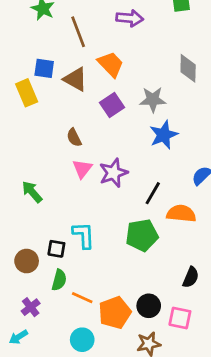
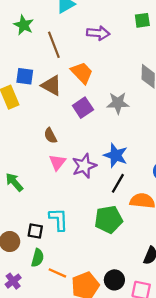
blue star: (164, 135) -> (116, 155), moved, turned -30

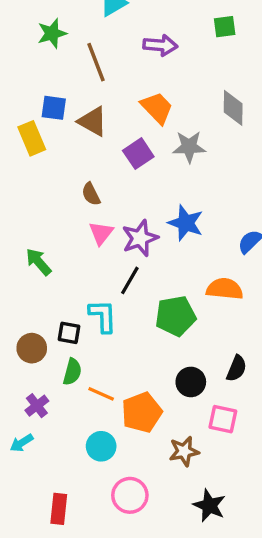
green star: (24, 25) -> (52, 33), turned 30
orange trapezoid: (82, 73) -> (157, 108), moved
black line: (118, 183) -> (130, 280), moved
black circle: (114, 280) -> (191, 382), moved

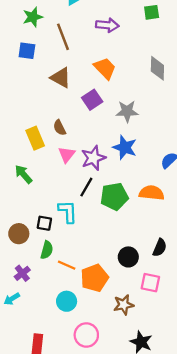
blue square: (54, 108) -> (27, 51), moved
yellow rectangle: (32, 138) -> (35, 138), moved
gray star: (189, 147) -> (127, 111), moved
green pentagon: (176, 316) -> (114, 196), moved

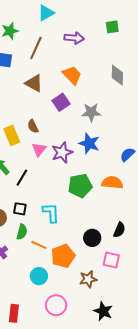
brown line: (63, 37) -> (36, 48), turned 45
black line: (86, 187) -> (22, 178), moved
cyan L-shape: (68, 212) -> (51, 213), moved

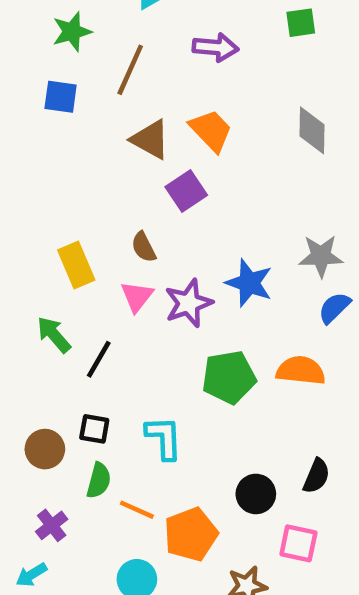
brown triangle: (34, 83) -> (150, 139), moved
gray star: (91, 112) -> (321, 256), moved
brown semicircle: (33, 126) -> (144, 247), moved

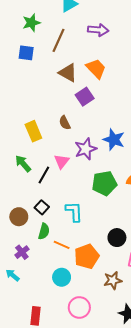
pink triangle: (137, 296) -> (62, 161), moved
black square: (94, 429) -> (42, 207), turned 32
cyan arrow: (31, 575) -> (13, 275), turned 72

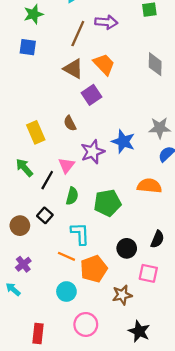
brown line: (58, 40) -> (78, 34), moved
green pentagon: (104, 183) -> (107, 203), moved
cyan L-shape: (74, 212) -> (80, 234), moved
green semicircle: (44, 231) -> (72, 196), moved

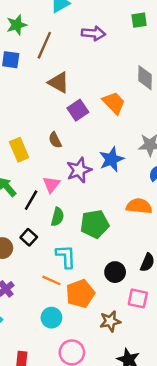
brown line: (78, 34) -> (44, 45), moved
orange trapezoid: (104, 64) -> (114, 103), moved
blue star: (123, 141) -> (111, 159), turned 30

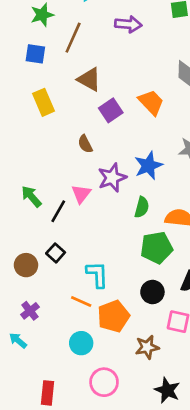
yellow rectangle: (19, 150) -> (43, 102), moved
green semicircle: (57, 217) -> (142, 207), moved
green pentagon: (95, 224) -> (157, 248), moved

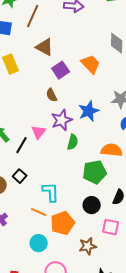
brown semicircle: (85, 144) -> (52, 95), moved
green semicircle: (142, 207) -> (73, 142), moved

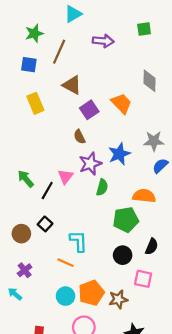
orange pentagon: (63, 223) -> (91, 293), moved

